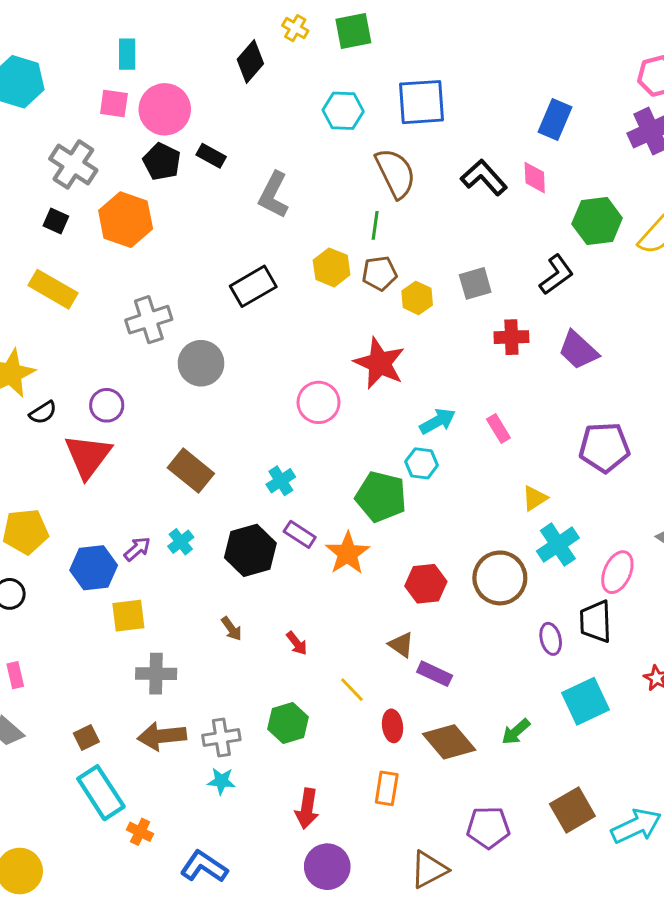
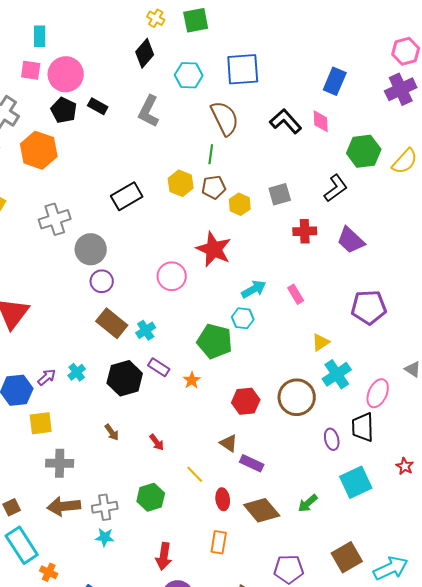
black diamond: (250, 61) -> (145, 53), moved
gray L-shape: (274, 195) -> (149, 111), moved
purple circle: (107, 405) -> (102, 281), moved
brown rectangle: (191, 471) -> (112, 323), moved
orange star: (348, 553) -> (192, 380), size x0.6

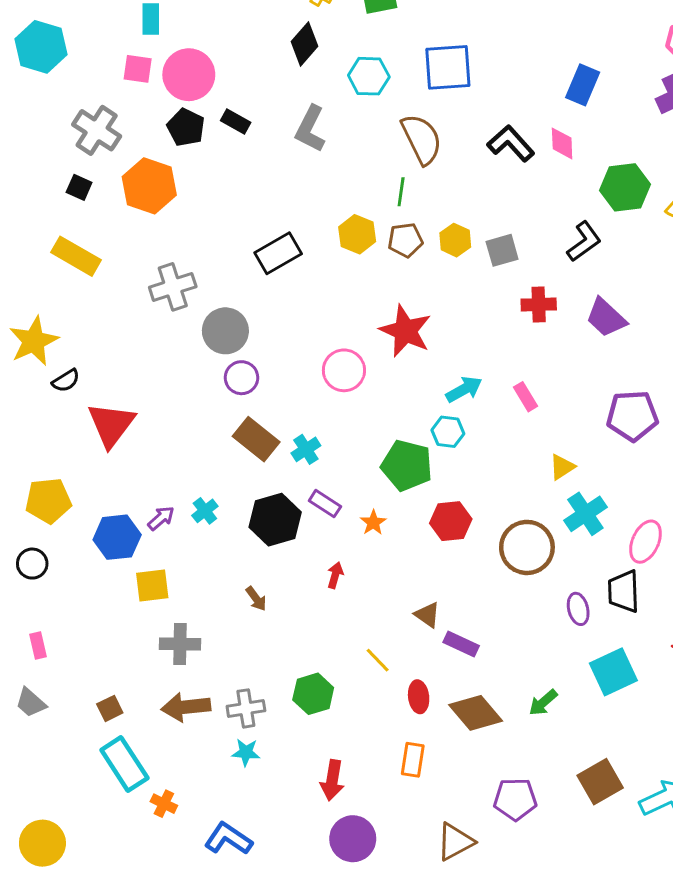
yellow hexagon: (240, 204) -> (455, 240), moved
red hexagon: (246, 401) -> (451, 521), moved
red arrow: (157, 442) -> (335, 575), moved, turned -126

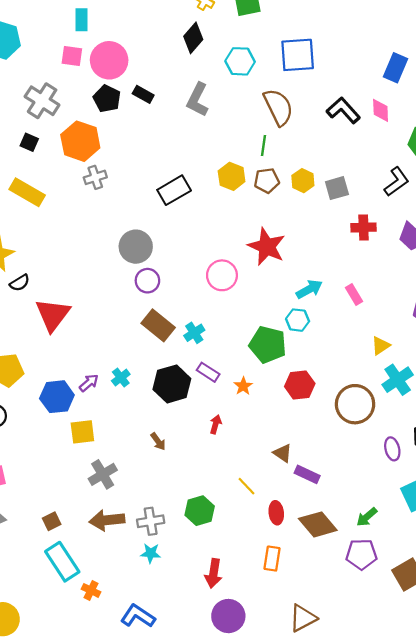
gray cross: (173, 287) -> (95, 177), moved, size x0.7
gray cross: (180, 644) -> (103, 474), turned -32
purple pentagon: (515, 799) -> (361, 554), moved

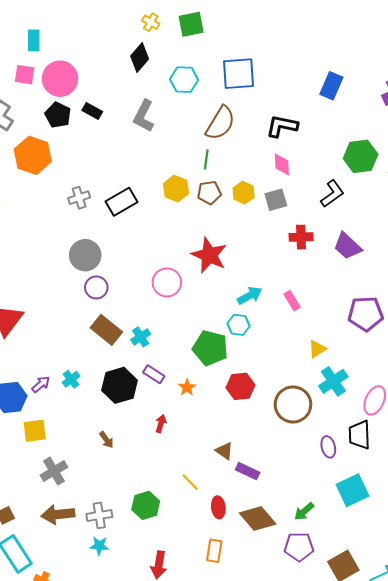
brown semicircle: (278, 107) -> (220, 123), turned 57
black L-shape: (343, 110) -> (282, 126), turned -36
pink diamond: (381, 110) -> (282, 164), moved
gray cross: (95, 177) -> (79, 198), moved

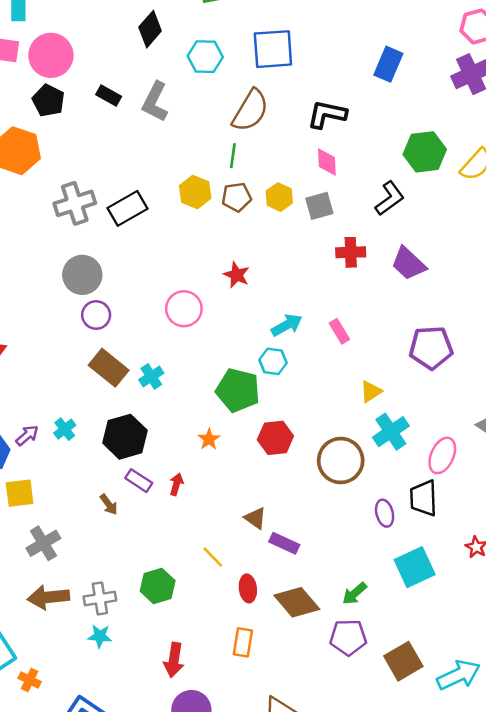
black rectangle: (92, 111) -> (109, 95), moved
gray cross: (79, 198) -> (75, 203), size x1.5
red star: (209, 255) -> (237, 275), size x0.6
purple rectangle: (154, 374) -> (139, 481), moved

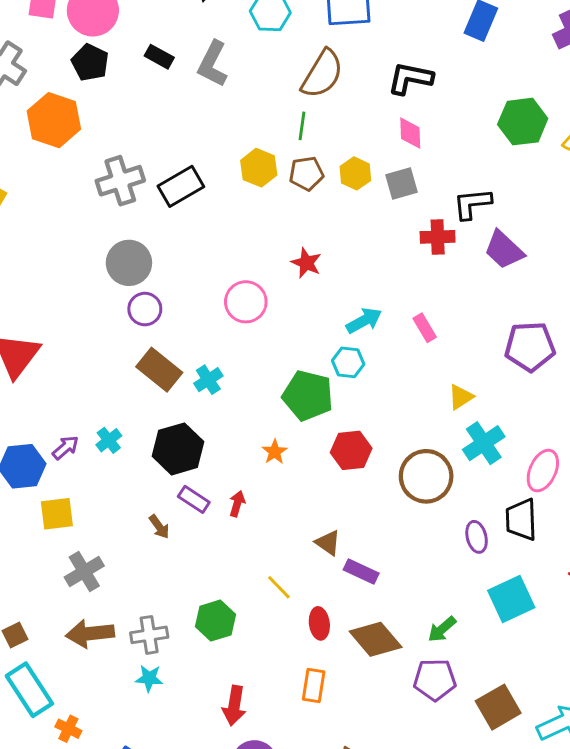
black L-shape: (390, 198) -> (472, 204), moved, turned -150

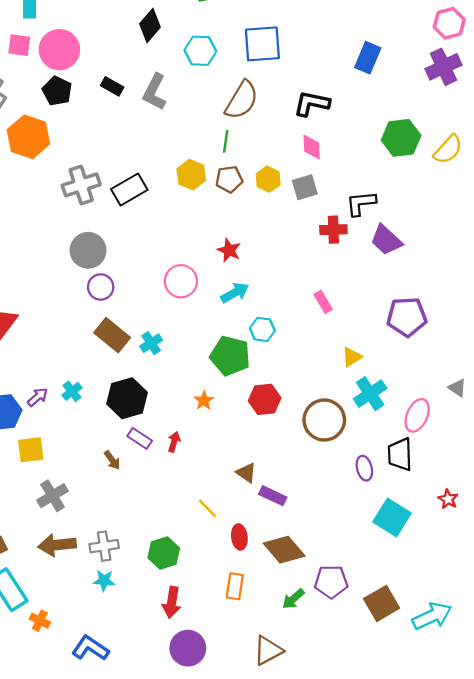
cyan arrow: (364, 321) -> (235, 293), moved
cyan square: (511, 599) -> (392, 517), turned -33
green hexagon: (216, 621) -> (164, 553), moved
green arrow: (442, 629) -> (293, 599), moved

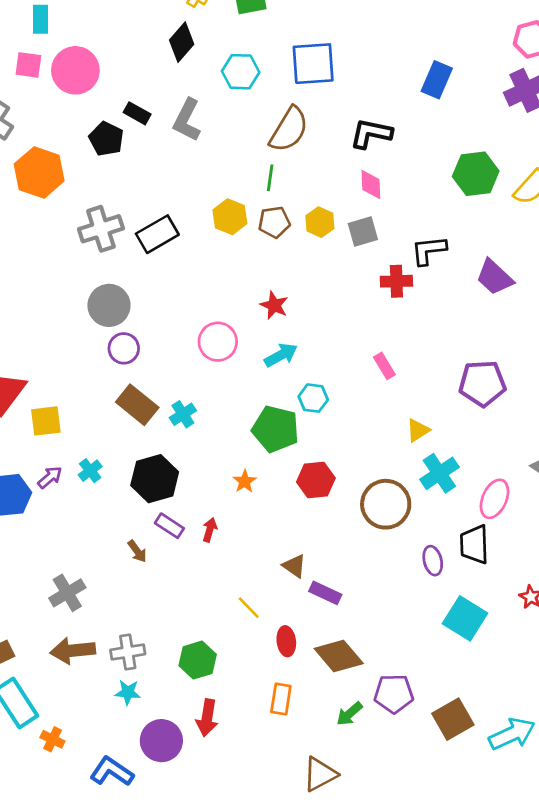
black pentagon: (57, 91) -> (106, 139), moved
purple trapezoid: (386, 240) -> (495, 277), moved
yellow square: (31, 450) -> (46, 421), moved
purple circle: (188, 648) -> (161, 741), moved

